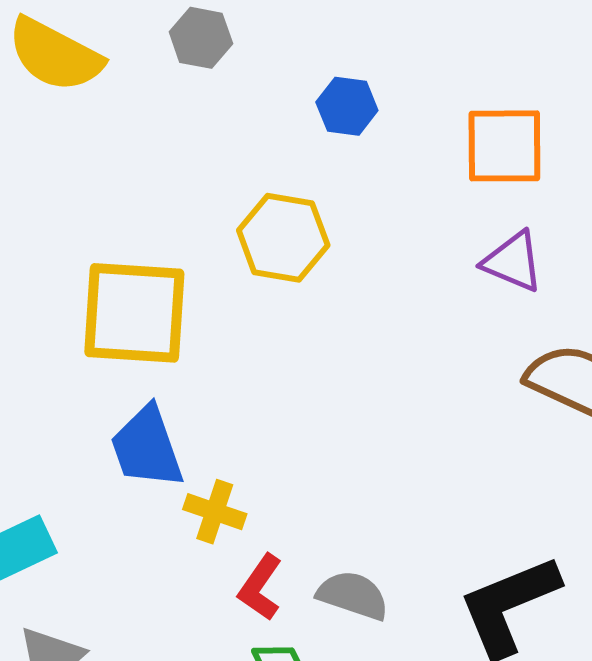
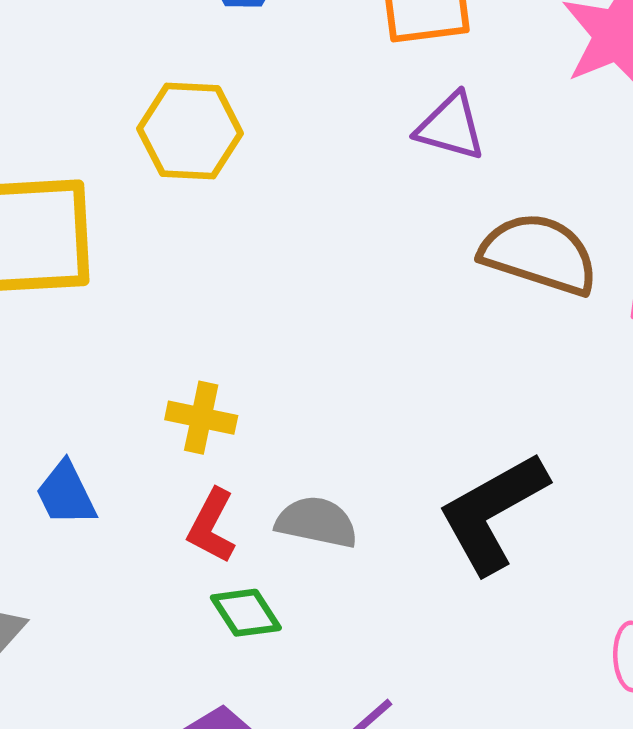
blue trapezoid: (147, 447) -> (66, 494), moved, size x0.7
yellow cross: (215, 512) -> (201, 418), moved

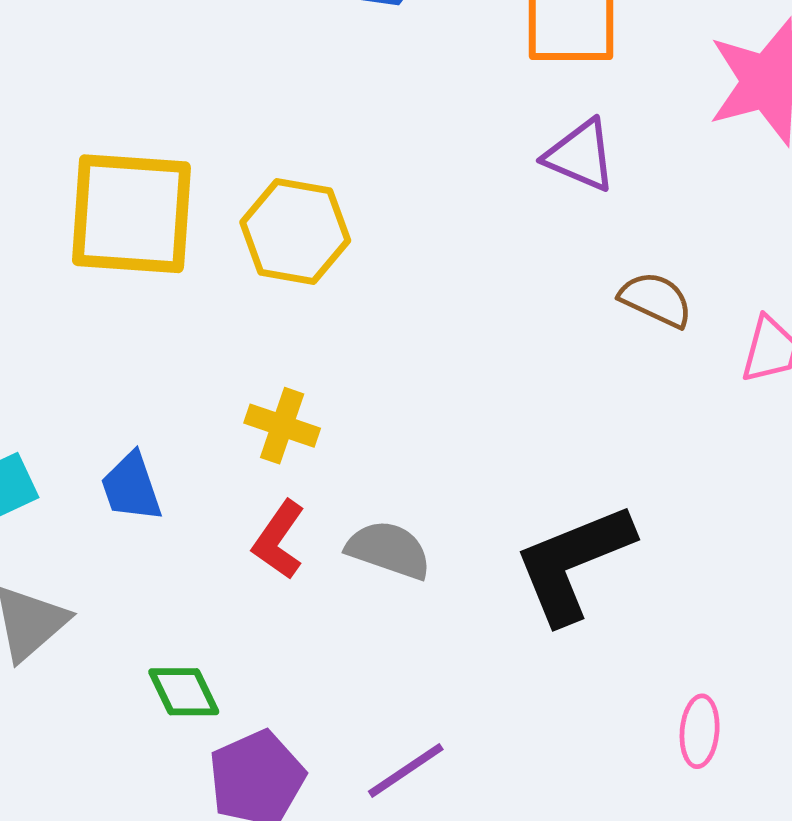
yellow hexagon: (190, 131) -> (295, 231), moved
brown semicircle: (539, 254) -> (656, 300), size x0.6
green diamond: (246, 613) -> (184, 692), moved

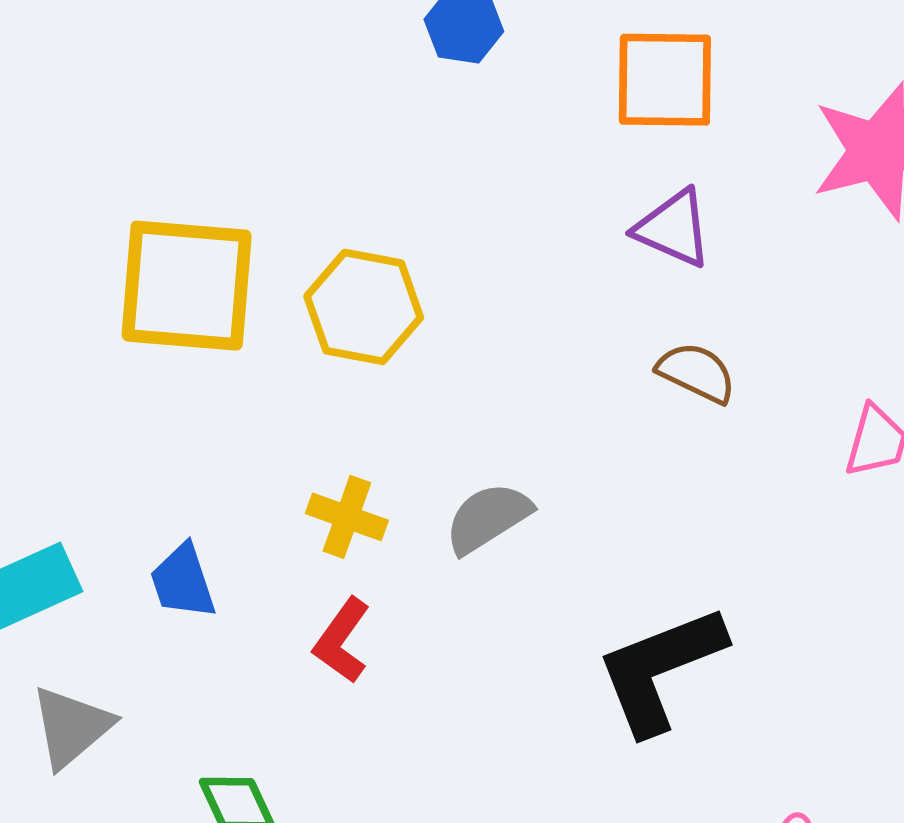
brown semicircle: (656, 300) -> (697, 373), moved
gray semicircle: (389, 550) -> (488, 518), moved, turned -52

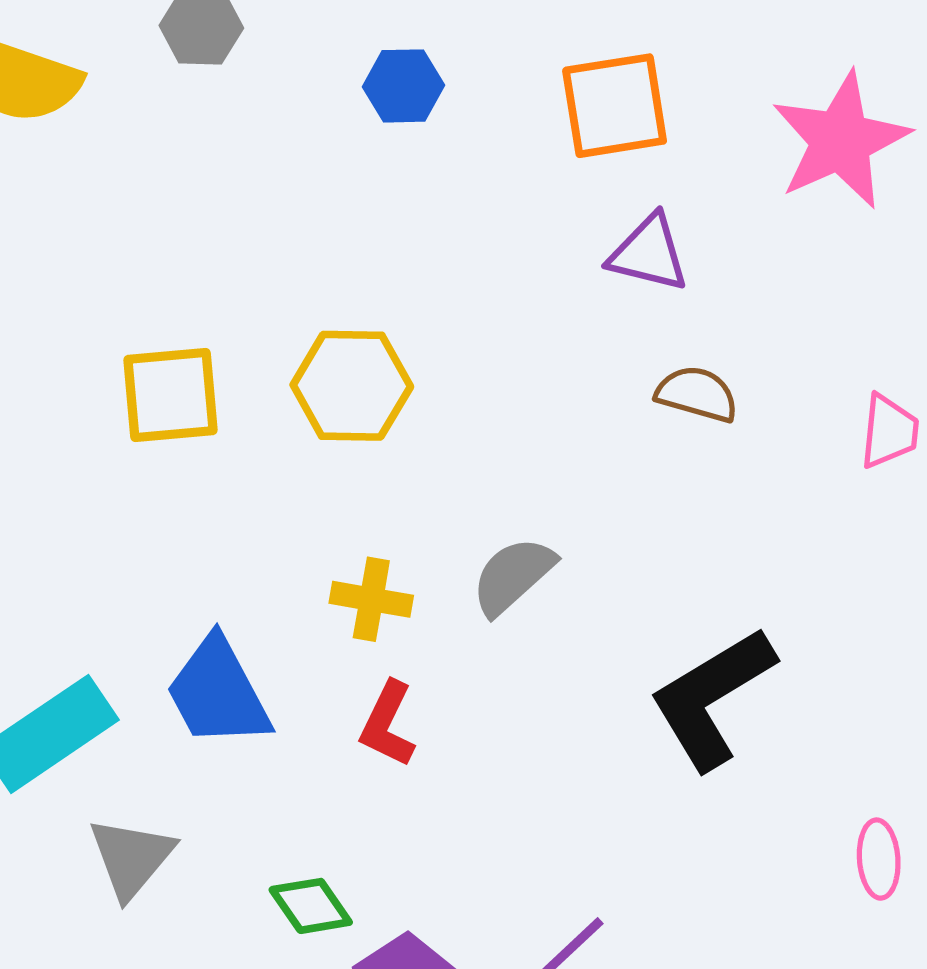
yellow square: (187, 286) -> (170, 395), size x0.7
blue trapezoid: (183, 581) -> (218, 692), size x1.5

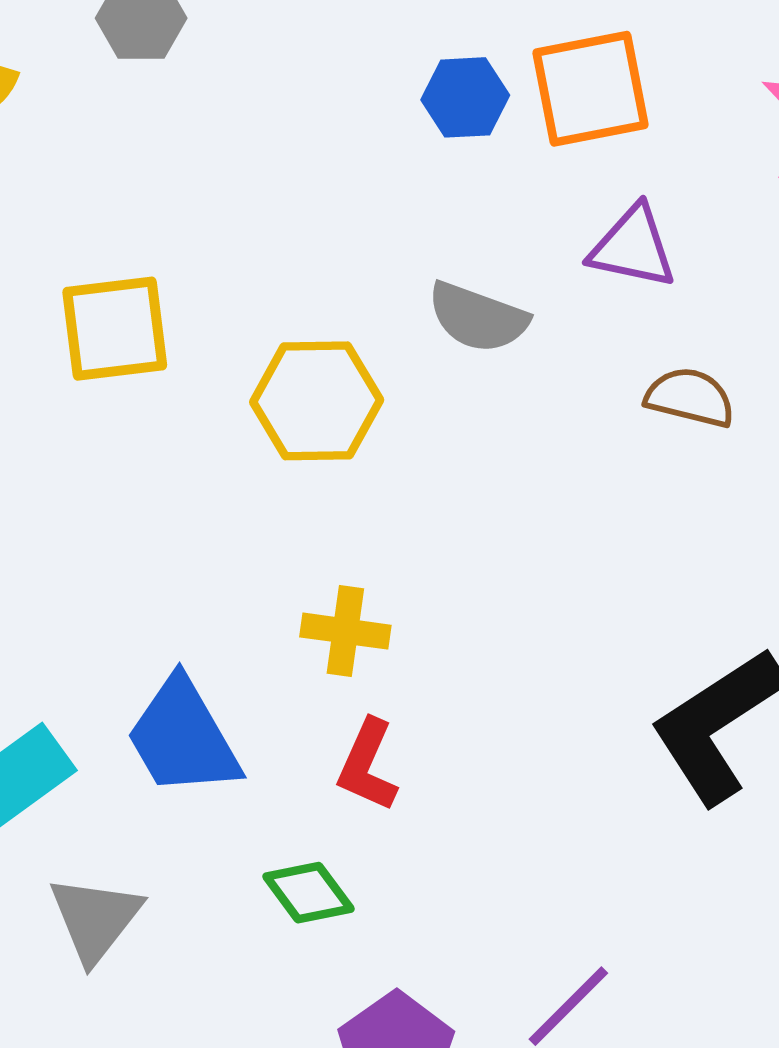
blue hexagon: (403, 86) -> (465, 97), moved
yellow square: (170, 395) -> (115, 329), moved
gray semicircle: (513, 576) -> (478, 317), moved, turned -116
green diamond: (311, 906) -> (308, 893), moved

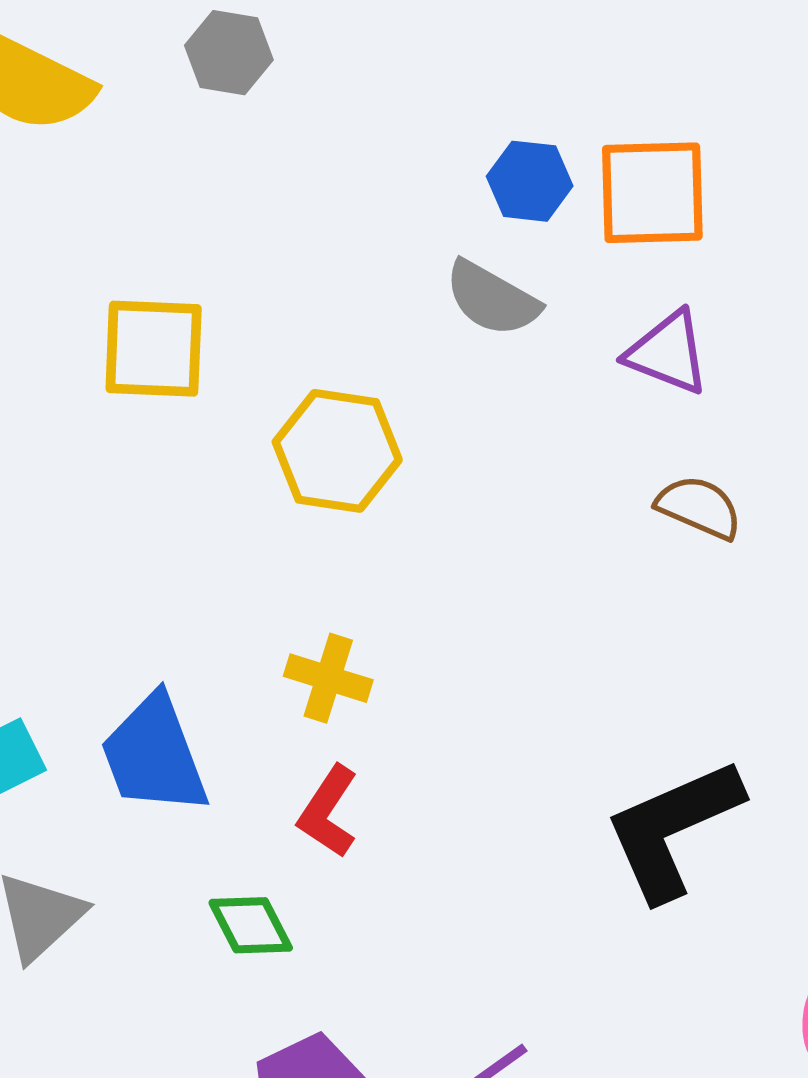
gray semicircle: (478, 317) -> (492, 299), moved

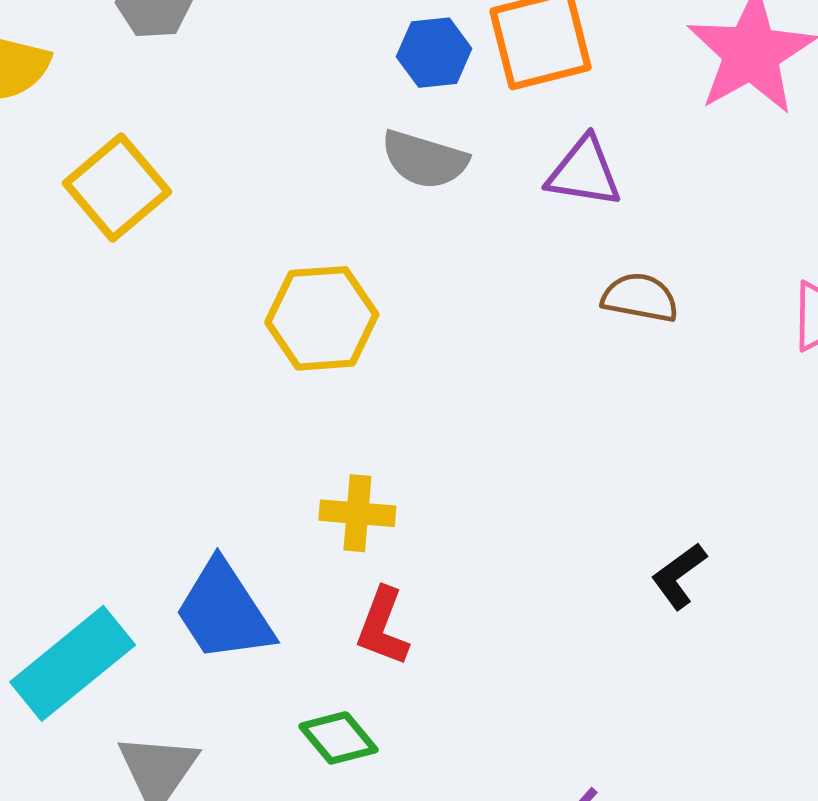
yellow square: (154, 349) -> (117, 187), moved, turned -30
black L-shape: (673, 829) -> (679, 576), size x0.5

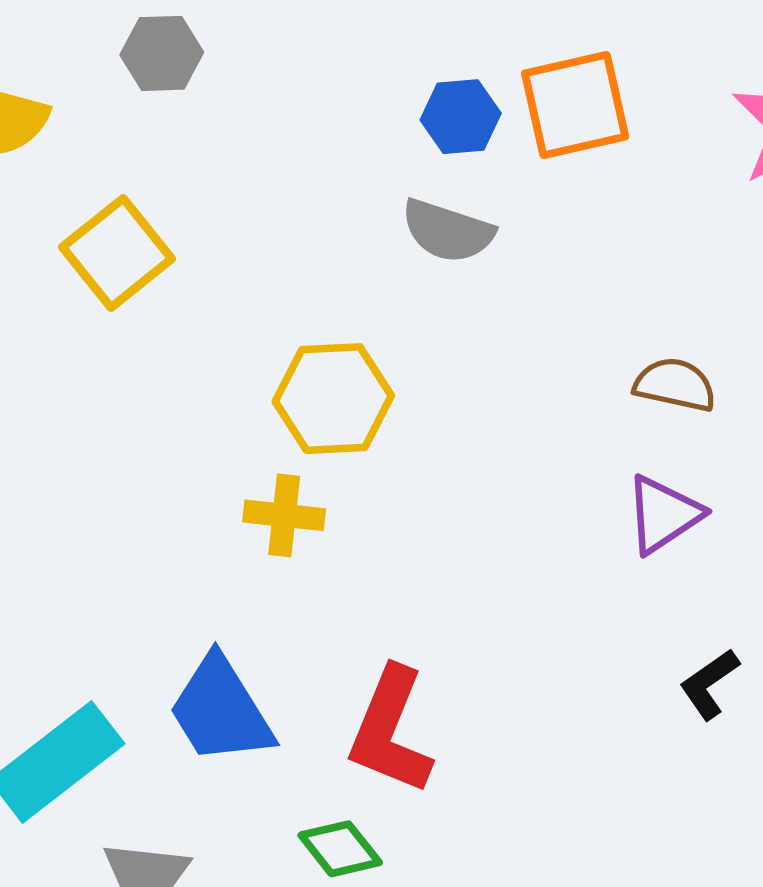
purple triangle: (584, 172) -> (663, 514), moved, turned -44
yellow cross: (357, 513) -> (284, 515), moved
red L-shape: (383, 627) -> (390, 731), size x1.5

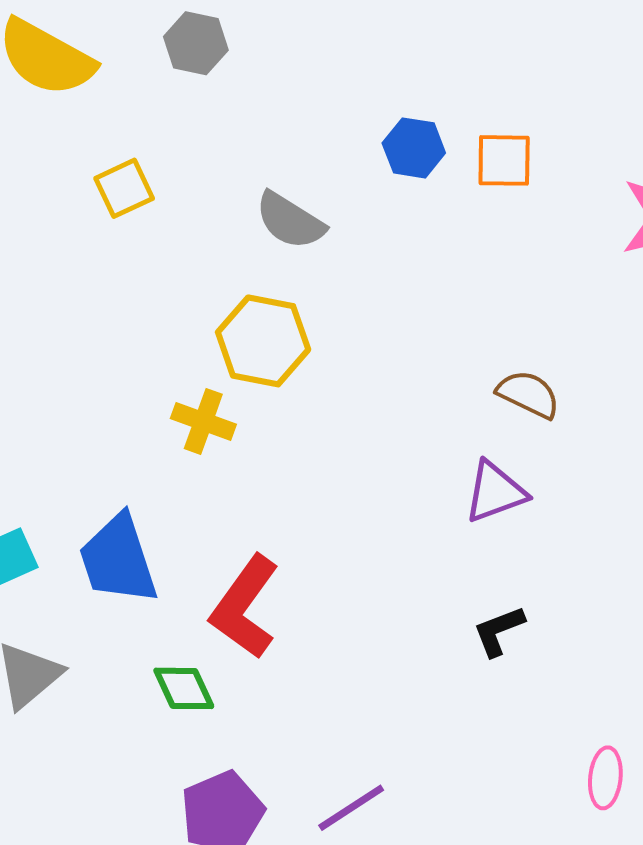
orange square: (575, 105) -> (504, 160), size x0.7
gray semicircle: (448, 231) -> (290, 221), moved
yellow square: (117, 253) -> (124, 188), size x0.7

